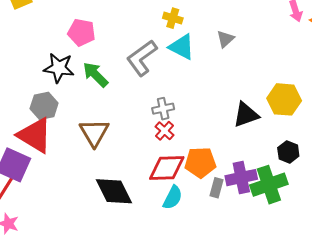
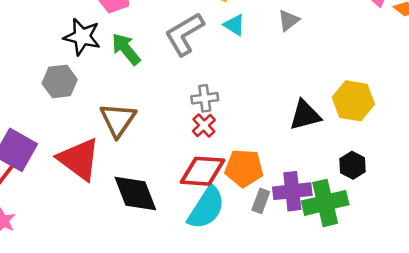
cyan triangle: (182, 47) -> (234, 25), size x0.7
red triangle: (35, 135) -> (79, 159), moved
cyan semicircle: (173, 198) -> (206, 208), size x1.5

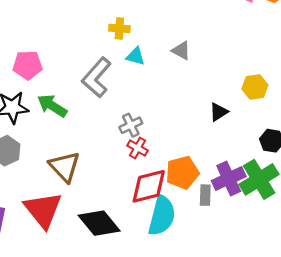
gray triangle: (289, 20) -> (181, 51), moved, turned -36
yellow hexagon: (353, 101) -> (255, 87), size x0.7
black triangle: (305, 115) -> (219, 112), size x0.7
red triangle: (79, 159) -> (43, 210), turned 33

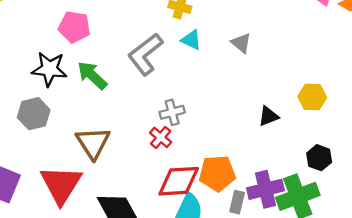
red cross: (137, 148) -> (161, 137), moved

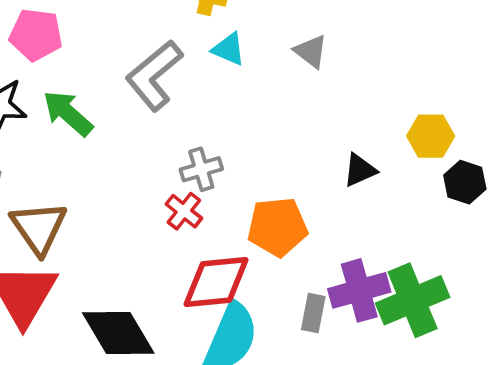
brown triangle: (93, 143) -> (39, 228), moved
black hexagon: (319, 158) -> (465, 182), moved
orange pentagon: (217, 173) -> (277, 227), moved

